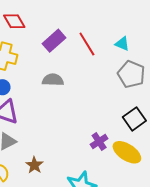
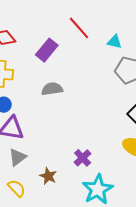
red line: (87, 44) -> (79, 28), moved
purple cross: (99, 142) -> (83, 158), moved

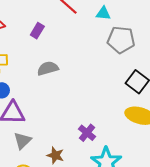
purple rectangle: (47, 50) -> (37, 31), size x0.7

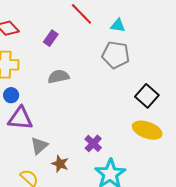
gray pentagon: (121, 40) -> (116, 55), moved
gray triangle: (22, 141) -> (39, 146), moved

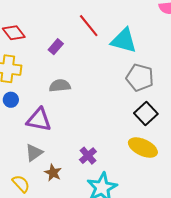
cyan triangle: (118, 25) -> (124, 41), size x1.8
gray pentagon: (116, 55) -> (140, 78), moved
purple triangle: (20, 118) -> (39, 120), moved

